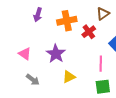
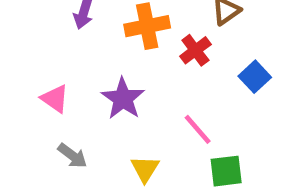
pink line: (101, 64) -> (198, 129), moved, turned -42
yellow triangle: (69, 77) -> (145, 169), moved, turned -32

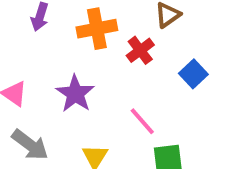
gray arrow: (72, 156) -> (30, 145), size x1.4

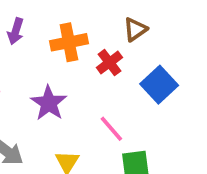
blue square: (193, 74) -> (159, 85), size x1.4

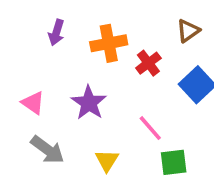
brown triangle: (135, 29) -> (188, 31), moved

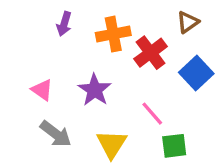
red cross: (148, 63) -> (151, 53), size x1.4
yellow triangle: (107, 161) -> (112, 144), size x1.4

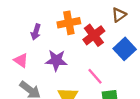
purple arrow: (64, 24) -> (36, 32), moved
purple star: (95, 90) -> (56, 60), turned -30

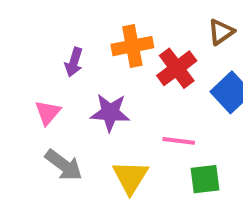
pink triangle: (21, 60) -> (48, 113), turned 35
pink line: (95, 76) -> (179, 141), turned -42

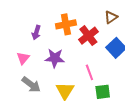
pink line: (179, 141) -> (89, 72), turned 63

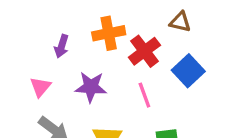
brown triangle: (111, 17) -> (180, 22), turned 48
pink line: (89, 72) -> (144, 95), moved

